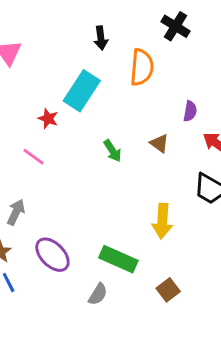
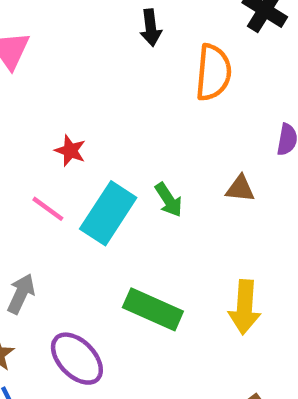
cyan rectangle: (82, 91) -> (108, 213), moved
brown triangle: (159, 143) -> (240, 189), turned -30
green rectangle: (118, 259) -> (153, 309), moved

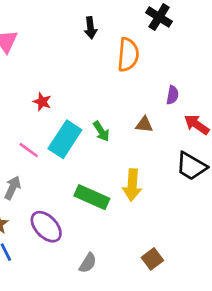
pink line: (48, 209) -> (29, 150), moved
yellow arrow: (245, 307) -> (132, 185), moved

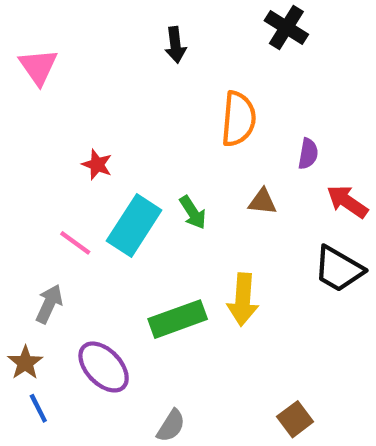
orange semicircle: (128, 55) -> (238, 119), moved
green rectangle: (92, 197) -> (178, 319), turned -44
brown square: (152, 259) -> (295, 419), moved

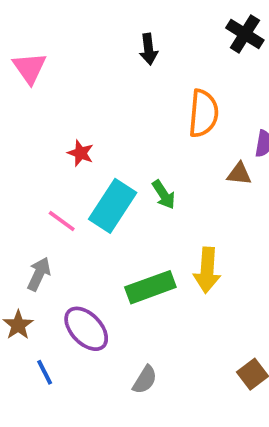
brown triangle: (262, 202) -> (239, 174), moved
blue line: (38, 408) -> (45, 372), moved

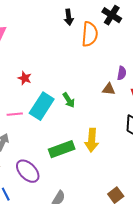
black arrow: (149, 49) -> (69, 17), moved
orange semicircle: (203, 113) -> (90, 34), moved
pink line: (62, 221) -> (15, 114), turned -42

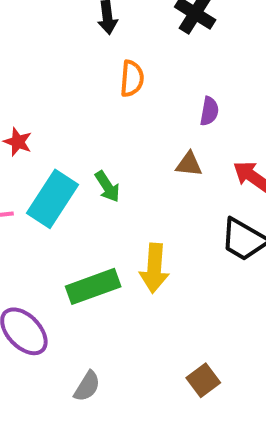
orange semicircle: (90, 34) -> (132, 79), moved, size x0.7
purple semicircle: (122, 73) -> (209, 111), moved

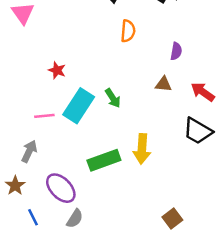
gray semicircle: (87, 386) -> (75, 219), moved

